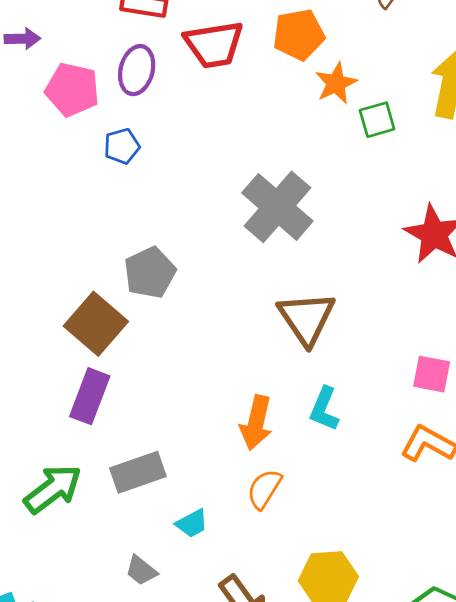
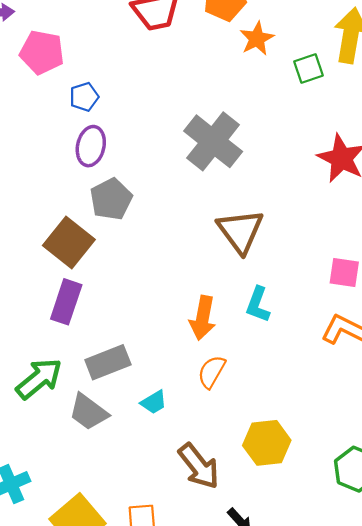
purple ellipse: (137, 70) -> (91, 146), moved
green square: (377, 120) -> (309, 68), moved
gray trapezoid: (141, 570) -> (88, 412), moved, size x1.5

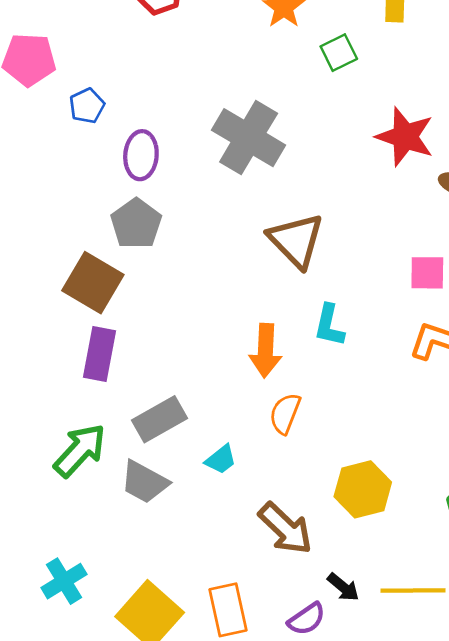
green square: (309, 68) -> (339, 53), moved
purple ellipse: (91, 146) -> (141, 155), moved

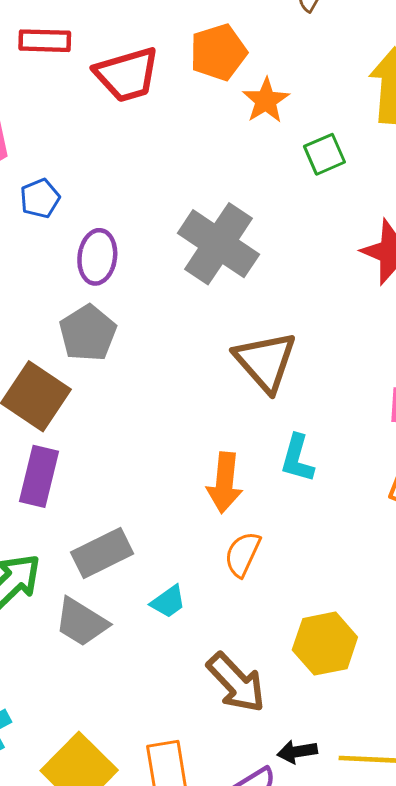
black arrow: (343, 587) -> (297, 752), turned 128

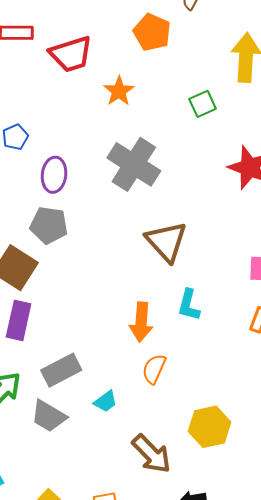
orange pentagon: (218, 52) -> (152, 32), moved, turned -30
orange star: (266, 100) -> (119, 91), moved
gray pentagon: (88, 333) -> (49, 225), turned -30

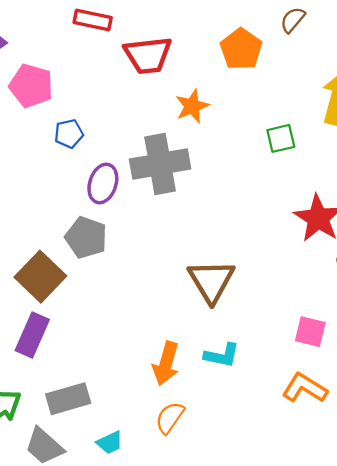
gray cross: (134, 164) -> (160, 164), moved, turned 36
cyan L-shape: (189, 305) -> (222, 355), turned -104

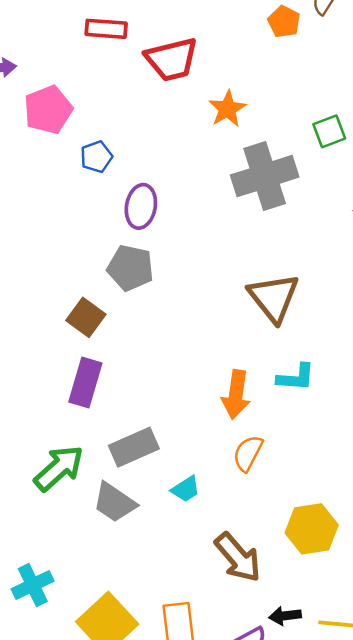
orange pentagon: (241, 49) -> (284, 22), moved, size x0.7
pink pentagon: (31, 86) -> (48, 110), turned -30
gray cross: (160, 164) -> (265, 176), moved
brown square: (40, 277) -> (86, 317), size x0.7

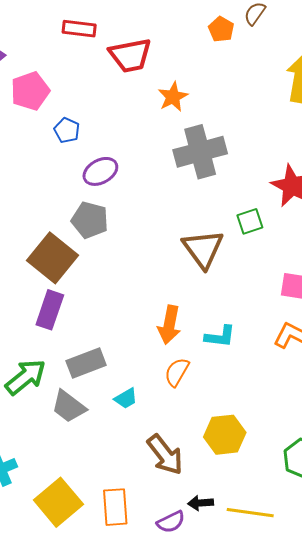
green square: (329, 131) -> (250, 221), moved
blue pentagon: (96, 157) -> (67, 130), turned -30
purple ellipse: (141, 206) -> (100, 171), turned 48
brown square: (86, 317) -> (53, 258), size x1.6
cyan L-shape: (296, 377) -> (220, 336), moved

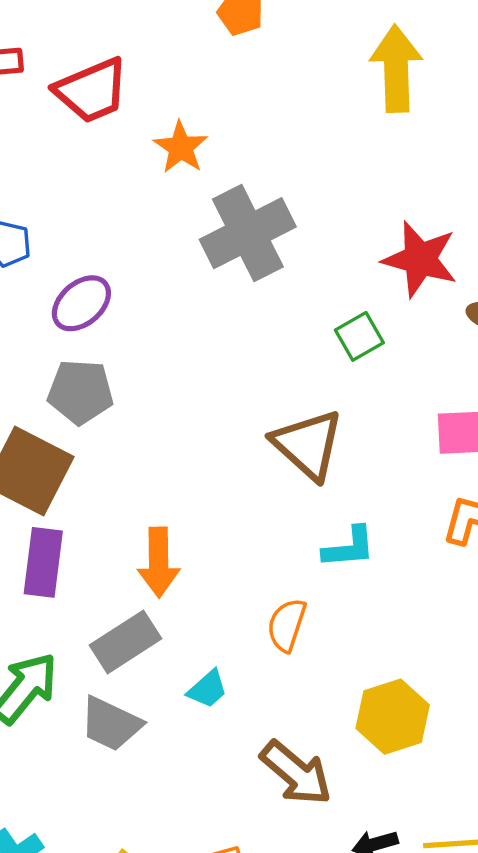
brown triangle: (203, 249) -> (308, 445), moved
orange arrow: (169, 325) -> (159, 562), moved

